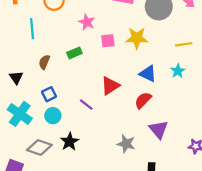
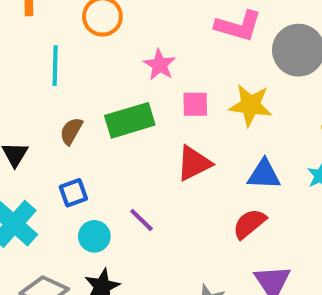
green rectangle: (74, 53) -> (130, 120), size x1.6
blue triangle: (148, 74) -> (264, 174), turned -30
red triangle: (110, 86) -> (194, 163), moved
cyan circle: (53, 116) -> (94, 236), moved

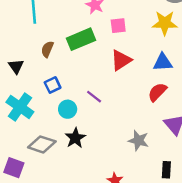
yellow star: (250, 105) -> (165, 23), moved

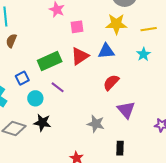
green rectangle: (81, 39) -> (50, 61), moved
brown semicircle: (47, 49) -> (11, 41), moved
blue triangle: (163, 62) -> (106, 51), moved
black star: (75, 138) -> (42, 123), turned -30

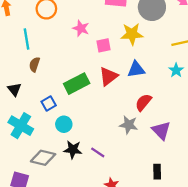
yellow star: (116, 24) -> (132, 34), moved
purple line: (58, 87) -> (98, 152), moved
gray star: (96, 124) -> (129, 125), moved

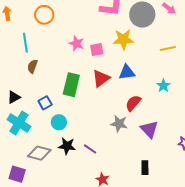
pink star: (81, 28) -> (76, 43), moved
cyan star: (176, 70) -> (163, 86), moved
green rectangle: (77, 84) -> (71, 85), turned -50
black triangle: (14, 89) -> (14, 97), moved, turned 40

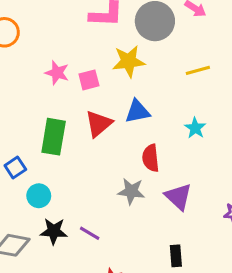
red semicircle: (133, 103) -> (151, 158), turned -42

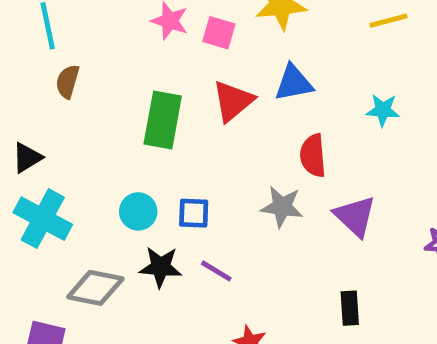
pink square: (89, 80) -> (219, 33), turned 30
cyan star: (195, 128) -> (383, 110), turned -30
blue square: (15, 167) -> (194, 213), moved, turned 35

